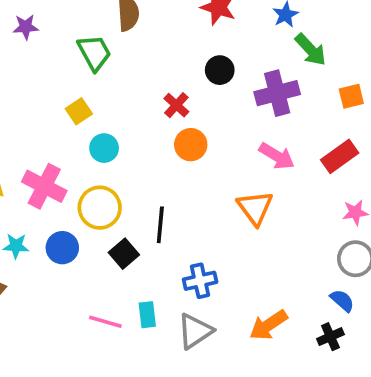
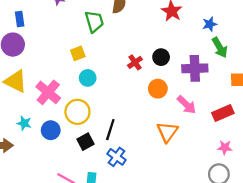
black circle: (220, 70) -> (161, 57), moved
orange circle: (191, 145) -> (158, 89), moved
blue cross: (200, 281) -> (117, 157), moved, turned 36

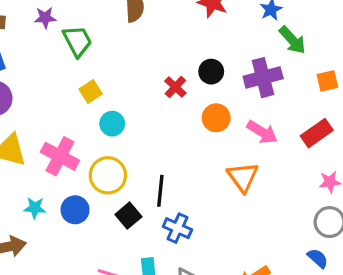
green trapezoid: (94, 22) -> (77, 41), moved

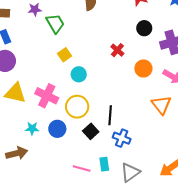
black circle: (211, 72) -> (144, 28), moved

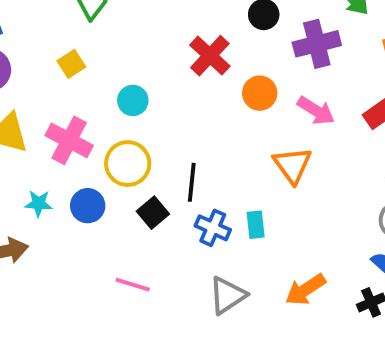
red cross: (117, 50) -> (210, 56), size x1.5
yellow square: (65, 55) -> (71, 64), moved
cyan rectangle: (104, 164) -> (256, 225), moved

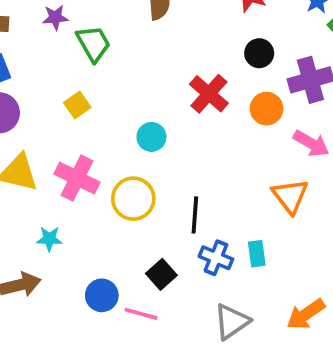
orange circle: (260, 93) -> (267, 109), moved
cyan circle: (133, 100) -> (151, 137), moved
blue circle: (88, 206) -> (102, 295), moved
black square: (153, 213) -> (161, 274), moved

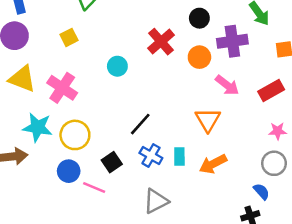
yellow circle: (133, 199) -> (75, 135), moved
black line: (195, 215) -> (140, 124), turned 30
cyan star: (49, 239) -> (38, 127), size x1.6
orange arrow: (306, 314) -> (213, 164), moved

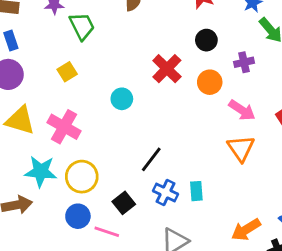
purple cross: (232, 41) -> (244, 62), size x0.6
orange triangle: (208, 120) -> (241, 148), moved
orange arrow: (213, 164) -> (246, 230), moved

